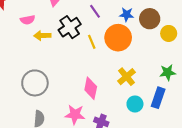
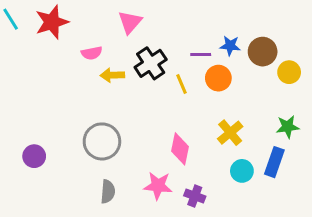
purple line: (95, 11) -> (201, 55), moved, turned -56
orange circle: (118, 38) -> (218, 78), size x0.7

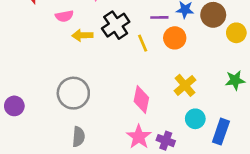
blue rectangle: (274, 162) -> (221, 132), moved
pink star: (158, 186) -> (139, 137), moved, turned 30
purple cross: (195, 196) -> (166, 141), moved

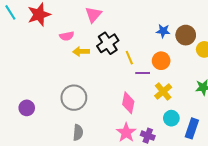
purple line: (159, 17) -> (143, 73), moved
orange circle: (175, 38) -> (161, 61), moved

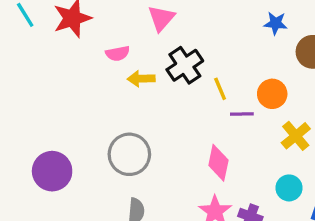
blue star: (163, 31) -> (276, 23), moved
yellow cross: (163, 91) -> (296, 136), moved
purple circle: (27, 108) -> (52, 171), size x1.5

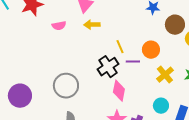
black cross: (185, 65) -> (108, 67), moved
yellow arrow: (141, 79) -> (92, 25), moved

